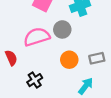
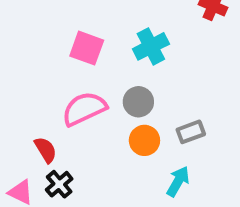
gray circle: (62, 29) -> (138, 102), moved
black cross: (35, 80) -> (59, 184), moved

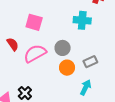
cyan cross: (151, 46) -> (82, 20), moved, turned 36
red semicircle: (46, 150) -> (13, 44), moved

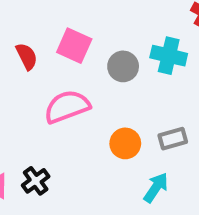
red semicircle: (13, 44) -> (27, 56), moved
gray circle: (63, 48) -> (123, 66), moved

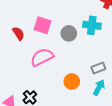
orange circle: (125, 143) -> (72, 81), moved
cyan arrow: (156, 188) -> (99, 87), moved

